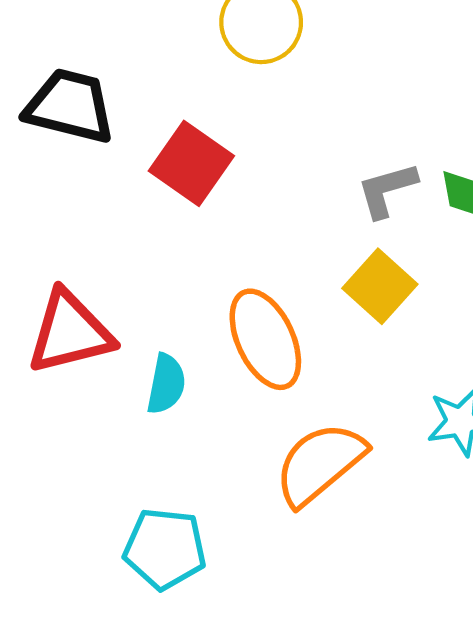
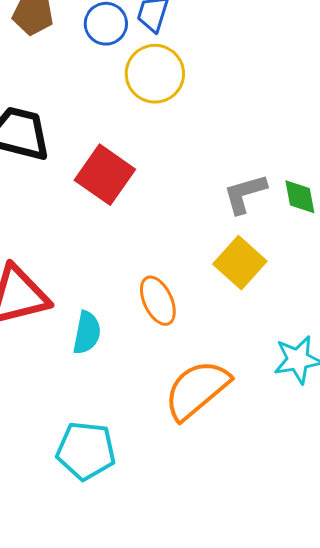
orange ellipse: (265, 339) -> (158, 301), size x0.7

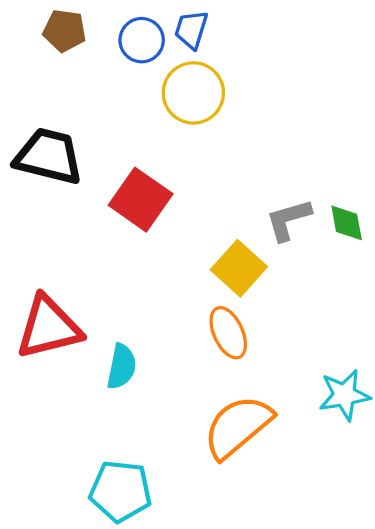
yellow square: (240, 263) -> (239, 268), moved
orange ellipse: (158, 301) -> (228, 333), moved

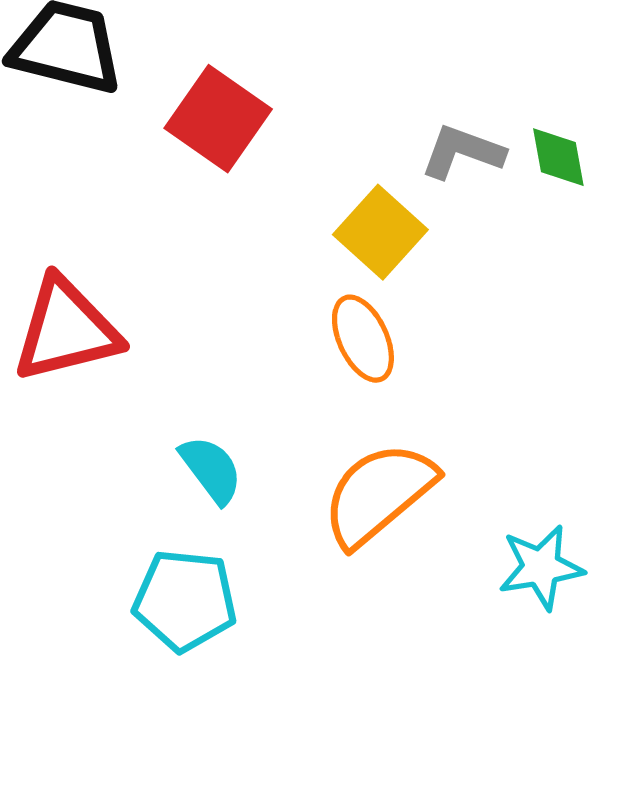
gray L-shape: (288, 220) -> (462, 152), turned 36
cyan semicircle: (122, 366) -> (211, 469), moved, turned -48
cyan star: (344, 395) -> (541, 567), moved

